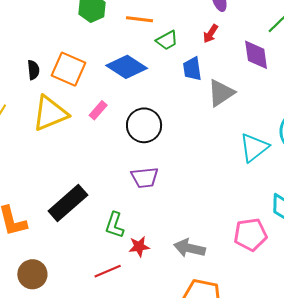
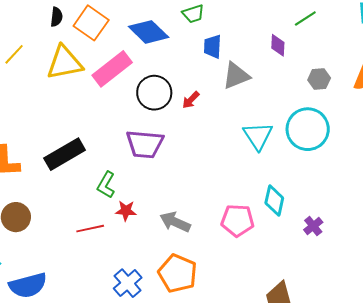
red arrow: (210, 34) -> (191, 100), moved
purple diamond: (256, 55) -> (278, 45), size x0.7
pink rectangle: (98, 110) -> (112, 69), size x2.0
cyan triangle: (254, 148) -> (258, 136), turned -36
purple trapezoid: (145, 178) -> (145, 144), size x1.4

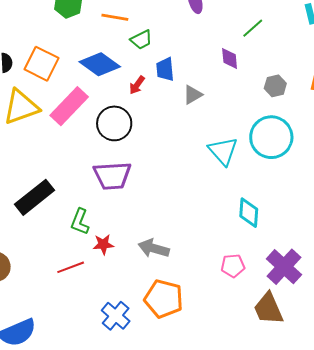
gray triangle: (236, 76) -> (193, 95), size x0.7
red arrow: (191, 100) -> (137, 85), moved
pink pentagon: (237, 220) -> (233, 266), moved, size x0.7
purple cross: (313, 226) -> (284, 267), moved, size x1.8

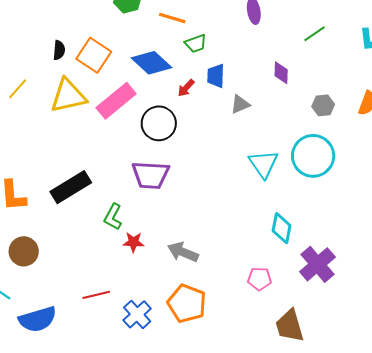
green line: (253, 28) -> (315, 34), moved
red line: (71, 267) -> (96, 295), moved
purple cross: (284, 267) -> (317, 264), moved

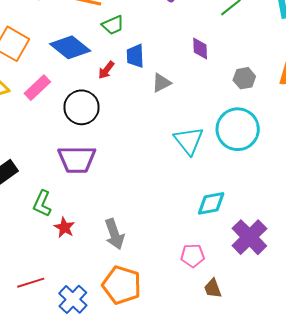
pink rectangle: (116, 101) -> (37, 88), size x0.7
cyan diamond: (282, 228) -> (211, 203), turned 72
red star: (133, 242) -> (64, 227), turned 30
gray arrow: (183, 252) -> (114, 234), turned -128
brown trapezoid: (290, 326) -> (213, 288), moved, size x0.6

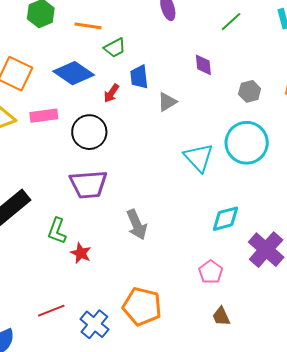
pink rectangle: (37, 88) -> (44, 116), turned 40
gray arrow: (114, 234) -> (137, 225), moved
pink pentagon: (193, 256) -> (211, 272), turned -30
brown trapezoid: (213, 288) -> (221, 316), moved

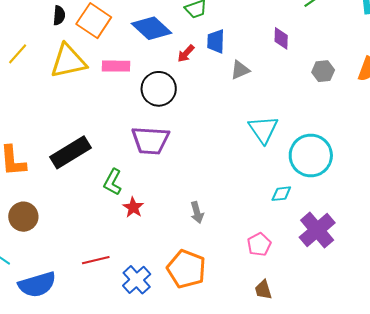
cyan circle: (247, 143) -> (311, 155), moved
cyan diamond: (226, 219) -> (281, 194), size x0.7
gray arrow: (137, 225) -> (197, 212), moved, size x0.7

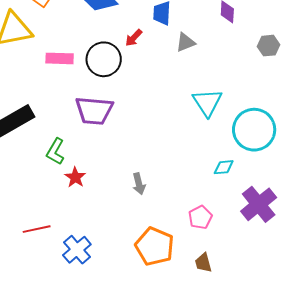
red arrow: (186, 53) -> (134, 38), moved
pink rectangle: (116, 66) -> (60, 58), moved
orange pentagon: (186, 269) -> (155, 246), moved

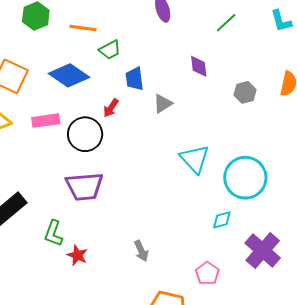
pink rectangle: (60, 58) -> (46, 121), moved

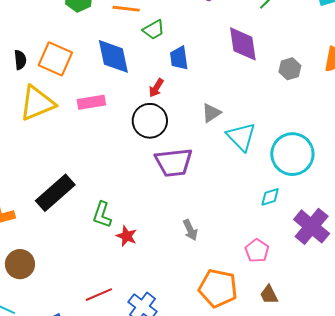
purple diamond: (199, 66) -> (243, 44), size x1.6
blue diamond: (69, 75) -> (113, 56), turned 45
gray triangle: (163, 103) -> (211, 113), moved
black circle: (85, 134) -> (150, 121), moved
purple trapezoid: (85, 186) -> (174, 162), moved

